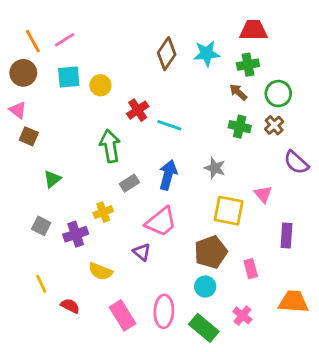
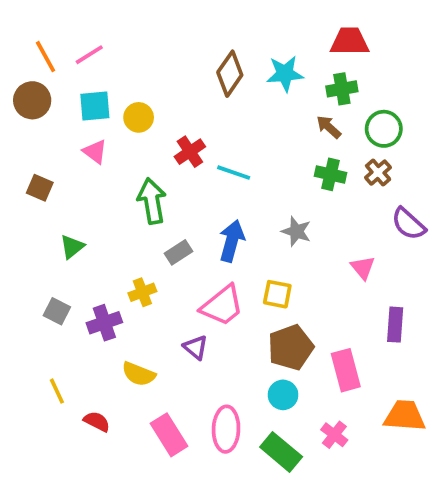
pink triangle: (18, 110) -> (95, 152), moved
yellow square: (229, 211) -> (277, 294), moved, size x0.7
pink rectangle: (251, 269) -> (346, 370), size x1.5

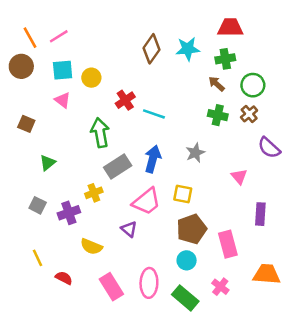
gray star: (296, 231) -> (195, 153), turned 30
gray rectangle: (178, 252) -> (118, 166), size x1.5

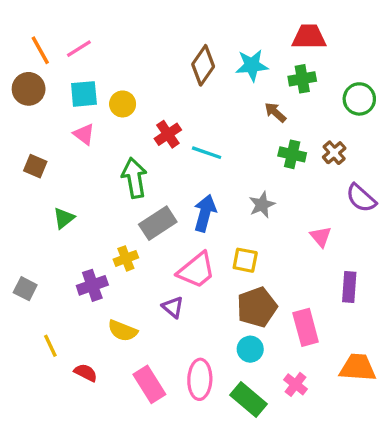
brown arrow: (217, 84) -> (275, 112), moved
green circle: (253, 85) -> (359, 99), moved
gray square: (38, 205) -> (25, 289), moved

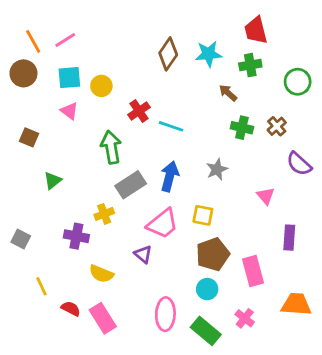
red trapezoid: (309, 37) -> (256, 30), turned -104
purple cross: (92, 285) -> (76, 236), turned 30
pink rectangle: (149, 384) -> (103, 318), moved

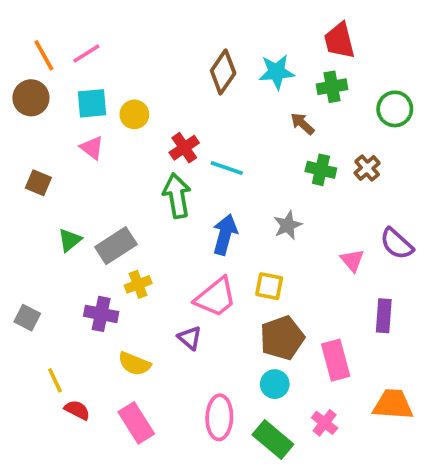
green arrow: (111, 147) -> (177, 196), moved
purple semicircle: (299, 164) -> (397, 244), moved
gray rectangle: (131, 185) -> (116, 246), moved
red semicircle: (71, 309) -> (77, 410), moved

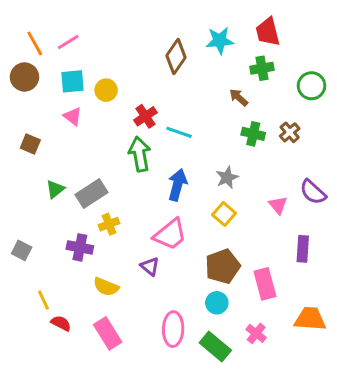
cyan star: (277, 72) -> (220, 41), moved
yellow square: (269, 286) -> (224, 214), moved, turned 30

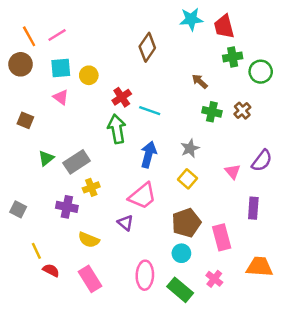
cyan star: (220, 41) -> (191, 19), moved
green cross: (262, 68) -> (233, 57), moved
purple semicircle: (313, 192) -> (262, 161), turned -95

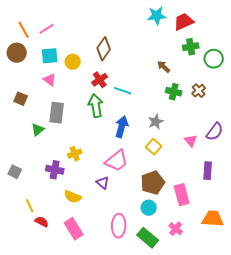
red trapezoid: (224, 27) -> (184, 22), turned 80
brown diamond: (147, 47) -> (104, 49), moved
gray rectangle: (77, 162) -> (57, 113), moved, turned -50

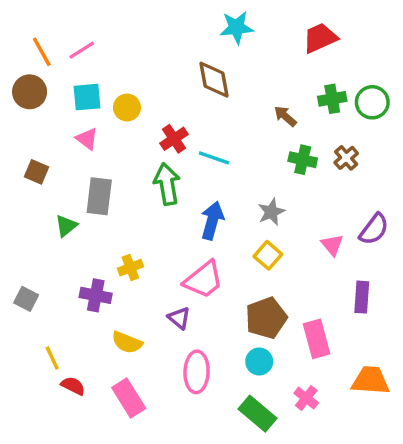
cyan star: (157, 16) -> (237, 27), moved
green cross: (191, 47) -> (332, 99), moved
brown diamond: (104, 49) -> (214, 80), moved, turned -45
pink ellipse: (119, 226) -> (197, 372), moved

